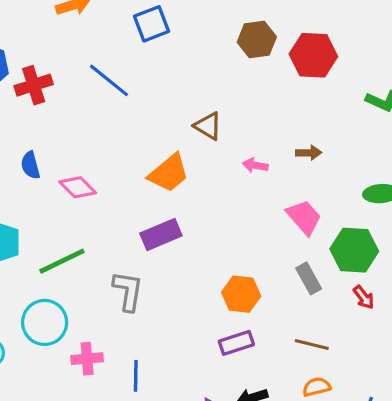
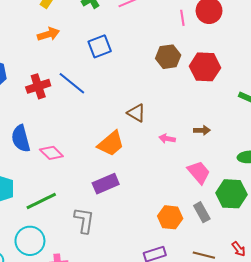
red cross: (34, 85) -> (38, 86), moved
blue semicircle: (30, 165) -> (21, 139), size x1.5
orange hexagon: (241, 294) -> (170, 217), moved
red arrow: (364, 297) -> (239, 249), moved

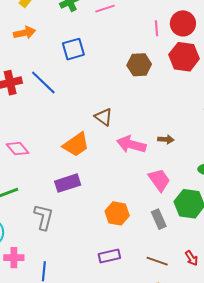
red hexagon: (205, 67) -> (184, 57), moved
pink arrow: (167, 139) -> (131, 144), size x1.8
orange hexagon: (170, 217) -> (117, 213), moved

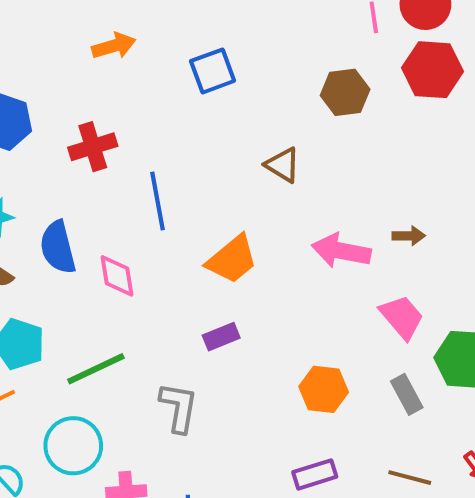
blue line: (43, 83) -> (157, 201), moved, turned 40
brown triangle: (104, 117) -> (283, 165), moved
pink diamond: (17, 149) -> (117, 276), turned 35
purple rectangle: (68, 183) -> (221, 337), size x0.7

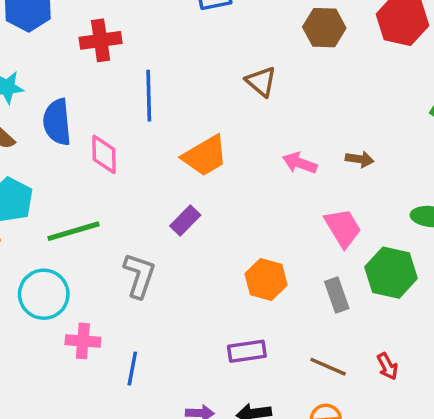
pink arrow: (341, 251) -> (300, 163), size x0.7
purple rectangle: (221, 337) -> (185, 220), turned -32

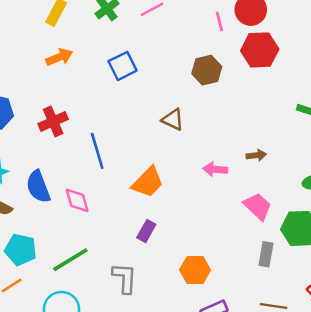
orange hexagon: (266, 279) -> (195, 270), moved
gray rectangle: (337, 295) -> (266, 254), turned 45

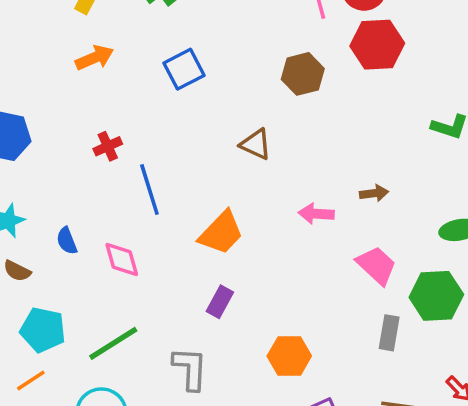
red cross: (53, 121) -> (108, 146), moved, size x0.7
blue semicircle: (38, 187) -> (67, 241), size x0.6

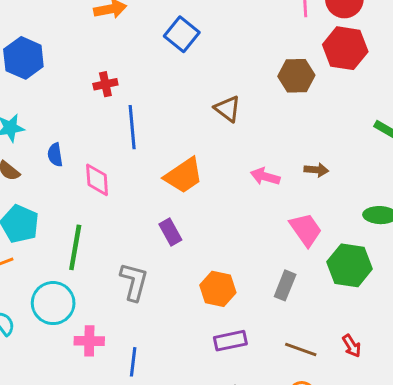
blue square: (184, 69) -> (182, 34), turned -36
brown hexagon: (303, 74) -> (296, 76), moved
purple rectangle: (220, 302) -> (170, 232), turned -70
gray rectangle: (389, 333) -> (285, 285), moved
green line: (113, 343) -> (75, 247), turned -60

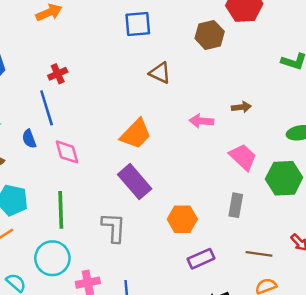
blue square: (182, 34) -> (138, 24), moved, turned -32
blue line: (132, 127) -> (47, 108), moved
purple rectangle: (170, 232) -> (135, 182), size x1.6

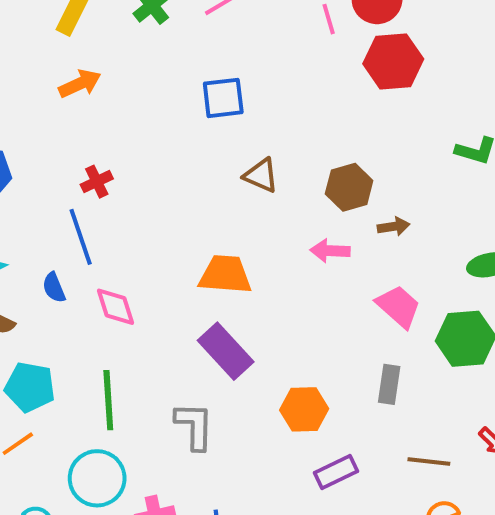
brown hexagon: (210, 35) -> (349, 187), moved
orange trapezoid: (136, 134) -> (225, 275), turned -128

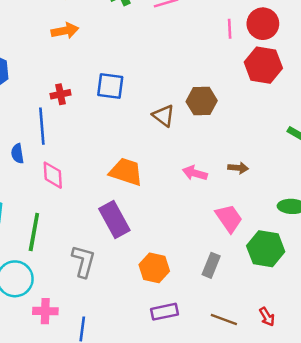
blue square: (223, 98) -> (110, 86), moved
brown hexagon: (349, 187) -> (202, 101), moved

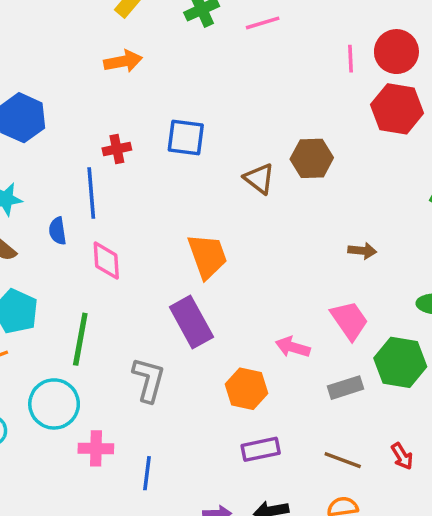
orange trapezoid: (126, 172) -> (207, 256), turned 52
pink arrow: (195, 173) -> (293, 347), moved
gray rectangle: (211, 265) -> (345, 388), moved, turned 50

